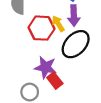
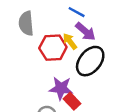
purple arrow: (74, 16) -> (85, 31), turned -42

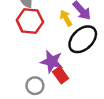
red hexagon: (53, 48) -> (30, 21), moved

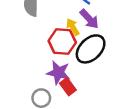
red hexagon: (30, 21) -> (62, 42), moved

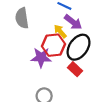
purple star: (58, 73) -> (41, 58), moved
red rectangle: (68, 87) -> (75, 69), moved

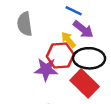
black ellipse: (79, 47) -> (89, 58), turned 55
red rectangle: (75, 69) -> (85, 83), size x1.6

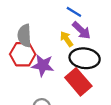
gray semicircle: (25, 24) -> (24, 36), moved
red hexagon: (60, 55) -> (23, 54), moved

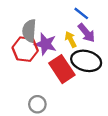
purple star: (43, 65) -> (46, 44), moved
red rectangle: (78, 82) -> (62, 69), moved

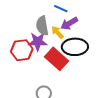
gray semicircle: (29, 31) -> (42, 26), moved
purple arrow: (87, 33) -> (69, 23), turned 114

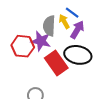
purple arrow: (69, 23) -> (77, 30), turned 138
yellow arrow: (57, 32) -> (64, 22), moved

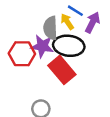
purple arrow: (77, 30) -> (92, 23), moved
black ellipse: (78, 55) -> (69, 46), moved

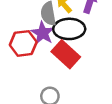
purple star: (42, 46) -> (43, 33), turned 30

